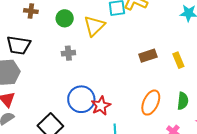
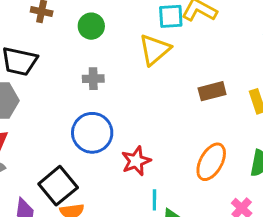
yellow triangle: (94, 26) -> (155, 50), moved
blue circle: (81, 99) -> (92, 133), moved

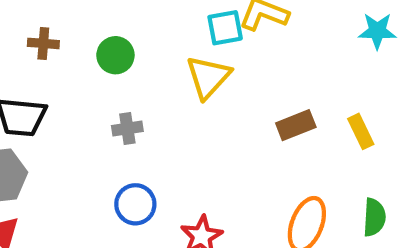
blue circle: (92, 133) -> (135, 204), size x0.7

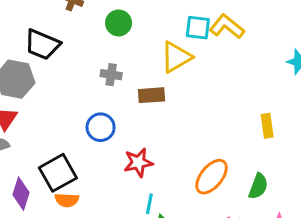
brown rectangle: (296, 125) -> (151, 95), moved

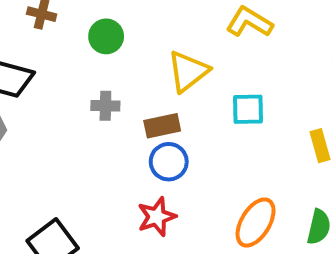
cyan square: (198, 28) -> (248, 109), moved
blue circle: (101, 127) -> (169, 162), moved

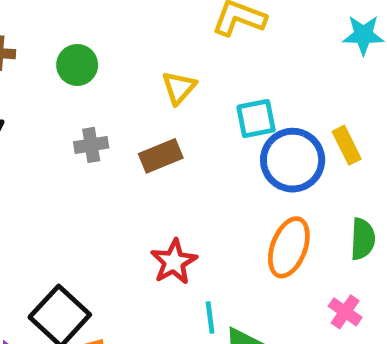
yellow triangle: (188, 71) -> (179, 88), size x0.7
blue circle: (169, 162) -> (293, 160), moved, size x1.4

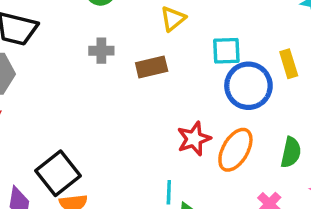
yellow rectangle: (347, 145) -> (289, 64), moved
red star: (174, 262) -> (194, 139), moved

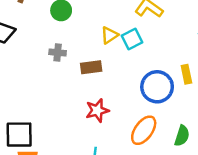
cyan square: (226, 51) -> (132, 39), moved, turned -30
red star: (194, 139) -> (97, 110), moved
black square: (58, 173) -> (19, 135), turned 32

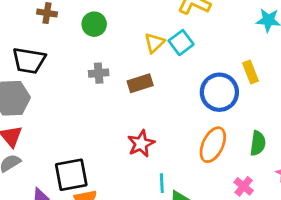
red star: (97, 110) -> (141, 144), moved

